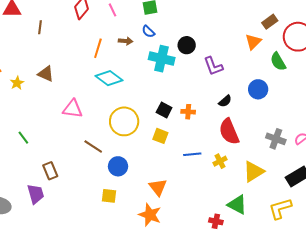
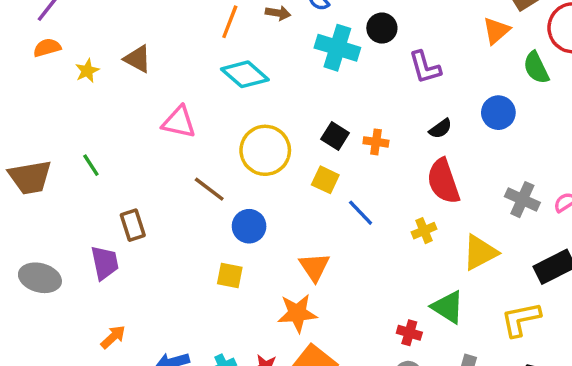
blue line: (192, 154) -> (361, 213), moved, turned 48
orange star: (150, 215) -> (297, 313), turned -30

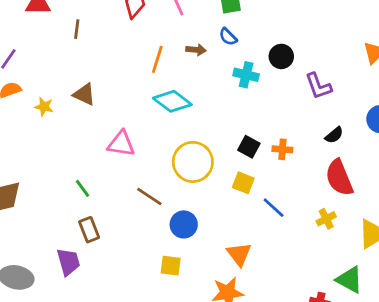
cyan cross: (337, 48) -> (246, 75), size x0.7
yellow star: (87, 71) -> (44, 107), turned -30
green line: (91, 165) -> (83, 188), moved

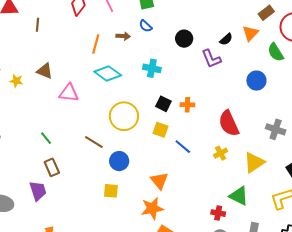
cyan cross: (246, 75) -> (152, 68), moved
black semicircle: (334, 135) -> (226, 39), moved
pink triangle: (121, 144) -> (69, 93), moved

